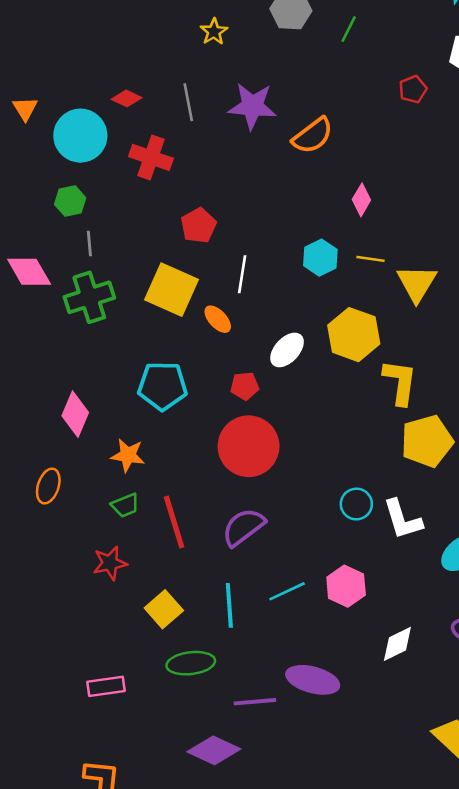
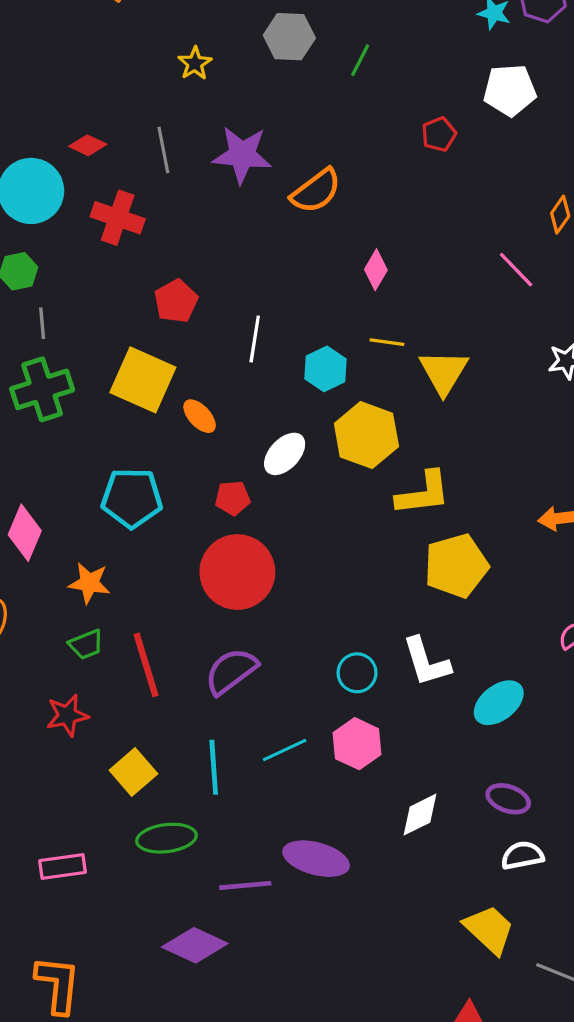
cyan hexagon: (320, 258) -> (326, 369), moved
white line: (242, 274) -> (255, 339), moved
yellow L-shape: (400, 382) -> (423, 493), turned 75
cyan circle: (356, 504) -> (357, 673), moved

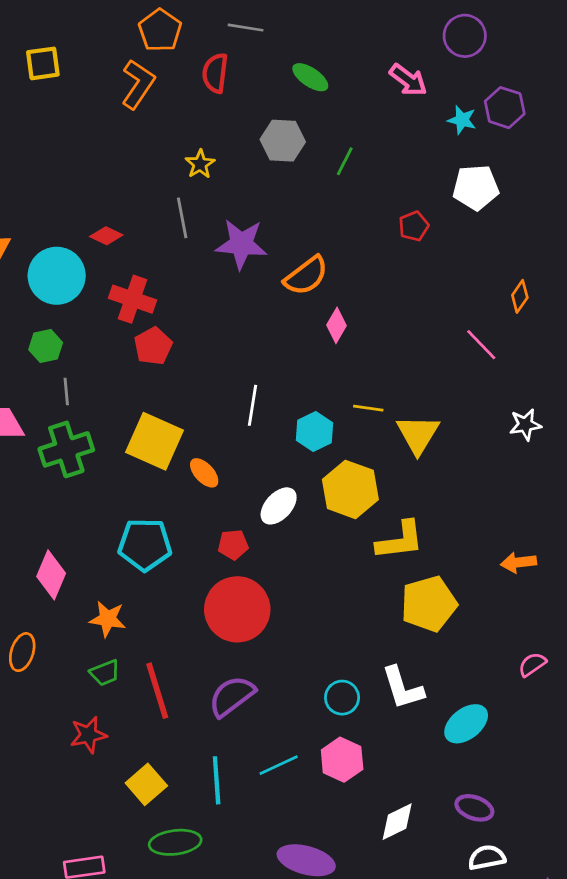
gray line: (163, 150) -> (182, 218), moved
pink diamond: (376, 270) -> (337, 325), moved
red pentagon: (176, 301) -> (153, 346), moved

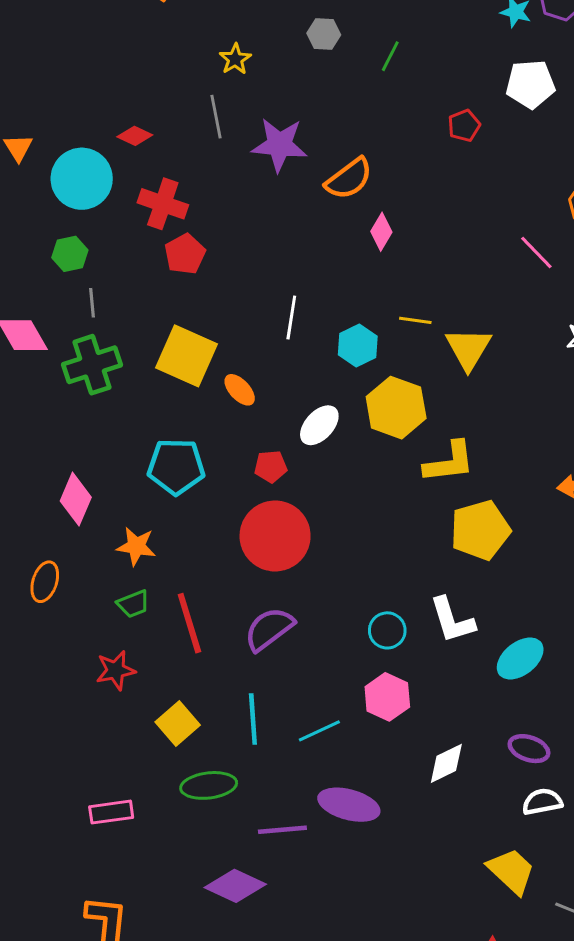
gray hexagon: (283, 141) -> (324, 34), size x0.7
cyan line: (279, 765) -> (319, 731), moved

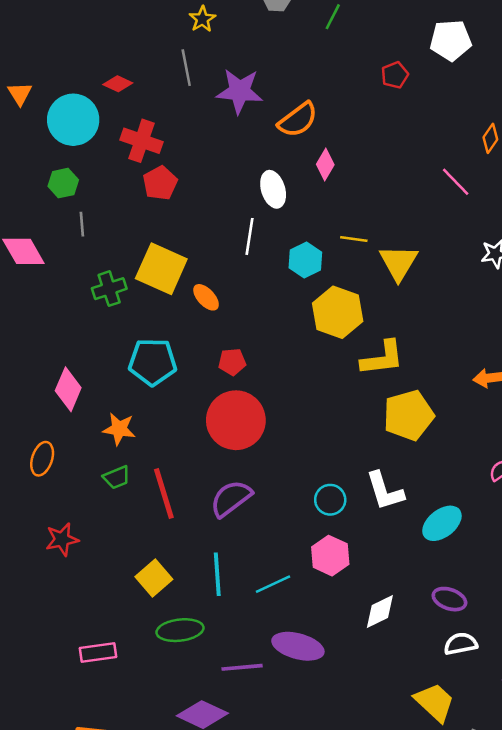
green cross: (92, 365) -> (109, 289), moved, size x0.7
white ellipse: (319, 425) -> (273, 189), moved, turned -60
red star: (116, 670) -> (62, 539), moved

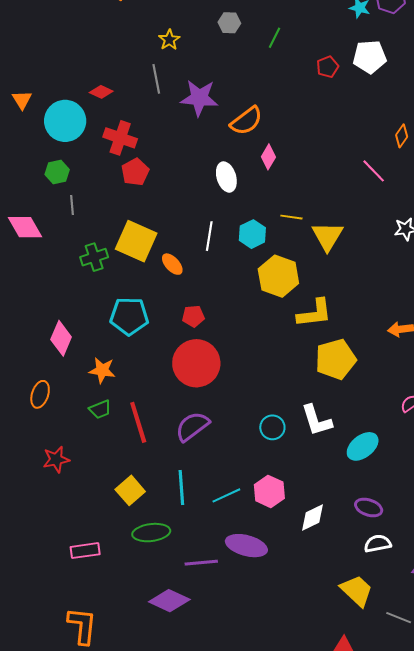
red pentagon: (395, 75) -> (328, 67), moved
white line: (249, 236) -> (209, 236), moved
pink hexagon: (330, 556) -> (269, 491), moved

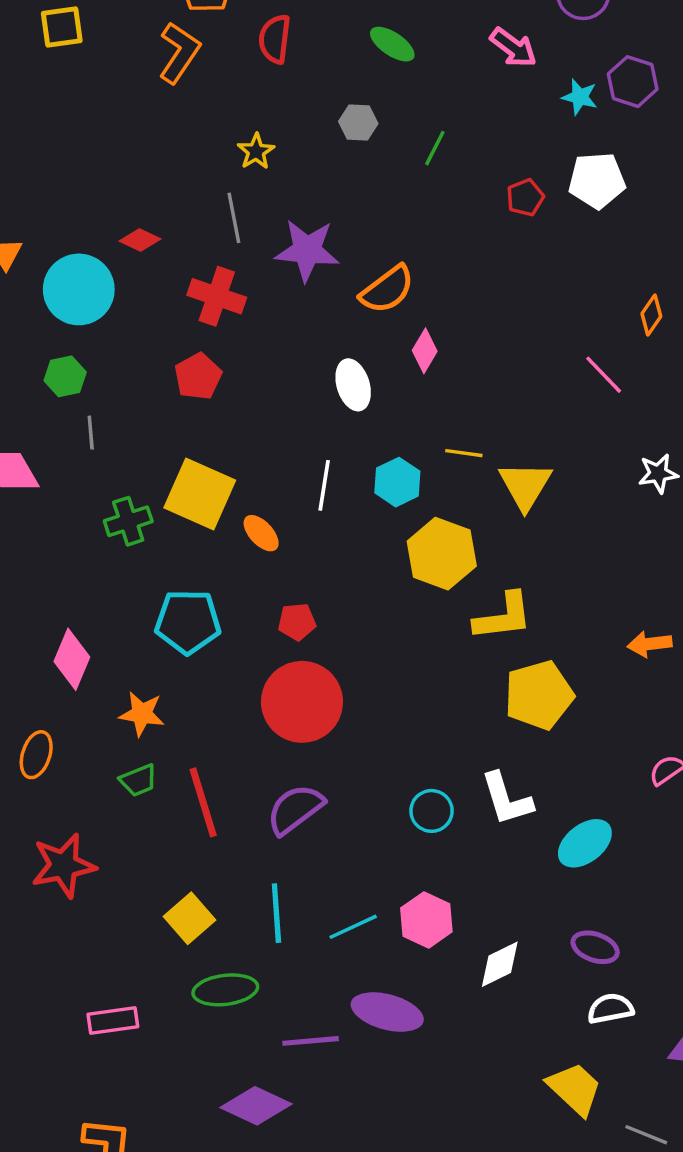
red cross: (120, 138) -> (217, 296), moved
red star: (56, 459) -> (63, 865), size x1.4

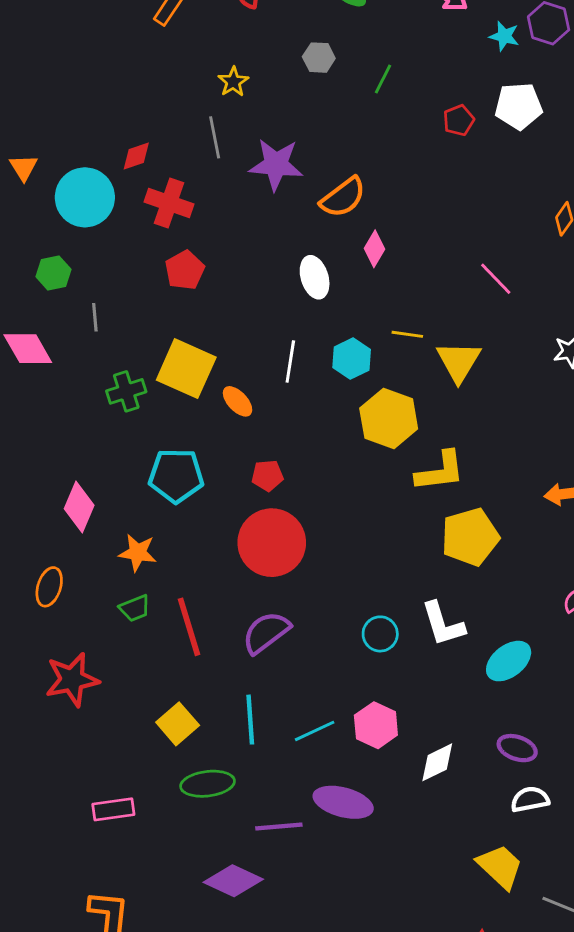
red diamond: (140, 240) -> (136, 156), turned -44
red cross: (217, 296) -> (169, 203), moved
pink line: (604, 375) -> (496, 279), moved
green hexagon: (65, 376) -> (53, 273), moved

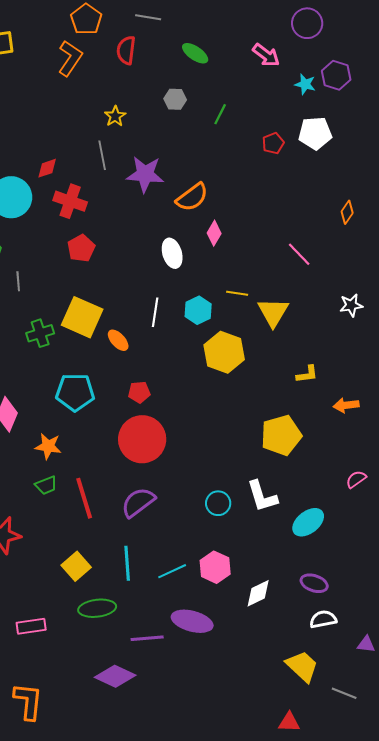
yellow L-shape: (440, 471) -> (307, 374), moved, size x0.6

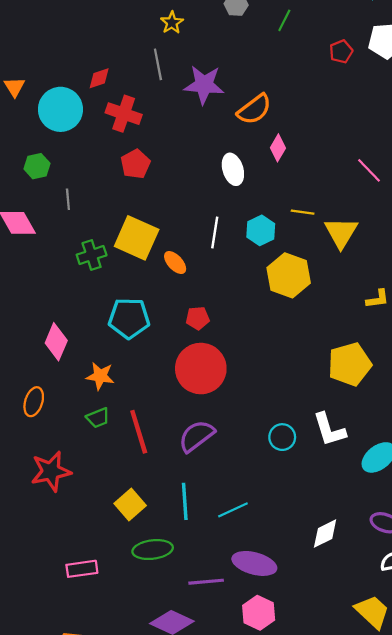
pink hexagon: (215, 567) -> (259, 613), moved

